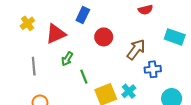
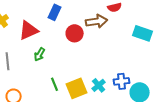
brown arrow: (136, 49) -> (97, 21), moved, turned 45
blue cross: (153, 69) -> (122, 81), moved
green line: (84, 77) -> (55, 84), moved

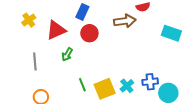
red circle: (75, 33) -> (89, 33), moved

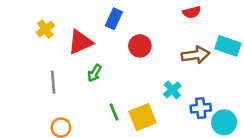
brown arrow: (125, 21) -> (196, 55), moved
red circle: (89, 33) -> (140, 46), moved
cyan cross: (127, 86) -> (172, 90), moved

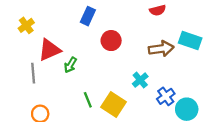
red triangle: (80, 42) -> (49, 50), moved
blue cross: (201, 108) -> (166, 96), turned -30
yellow square: (142, 117) -> (113, 104), turned -35

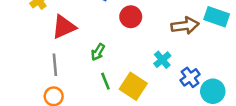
green arrow: (70, 65) -> (98, 52), moved
gray line: (33, 73) -> (55, 65), moved

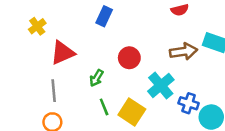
red circle: (131, 17) -> (129, 58), moved
cyan cross: (162, 60) -> (161, 86), size x1.5
blue cross: (190, 77) -> (189, 103), turned -36

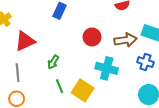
red circle: (129, 58) -> (92, 37), moved
cyan cross: (161, 86) -> (107, 68), turned -35
blue cross: (189, 103) -> (145, 62), moved

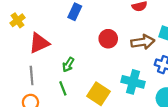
cyan cross: (107, 68) -> (133, 82), moved
green line: (60, 86) -> (63, 88), moved

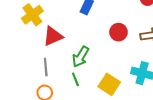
yellow cross: (18, 20) -> (32, 15), size x1.5
green arrow: (68, 65) -> (81, 57), size x1.5

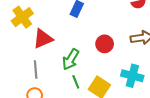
red circle: (118, 32) -> (105, 44), moved
green line: (75, 79) -> (76, 82), moved

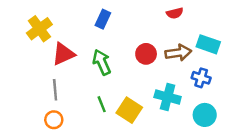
red circle: (105, 44) -> (146, 54), moved
green arrow: (71, 59) -> (102, 62), moved, turned 125

